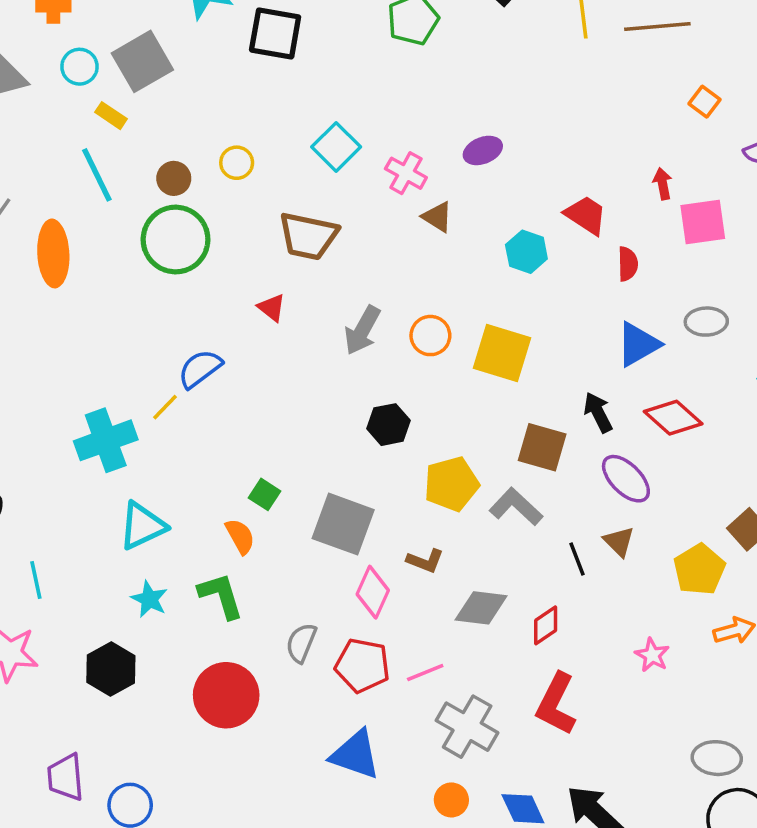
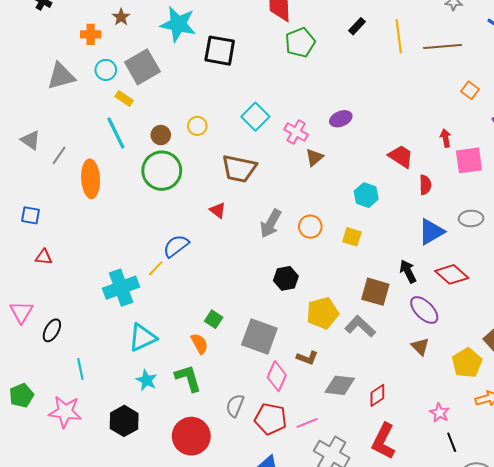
brown triangle: (437, 217) -> (314, 157), turned 48
cyan hexagon: (526, 252) -> (366, 195), moved
yellow square: (502, 353) -> (352, 237), size x0.6
black line: (577, 559) -> (452, 442), moved

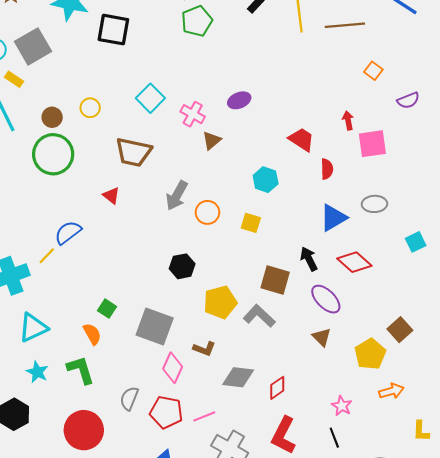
gray arrow: (271, 224) -> (177, 195), moved
black line: (452, 442) -> (334, 438), moved

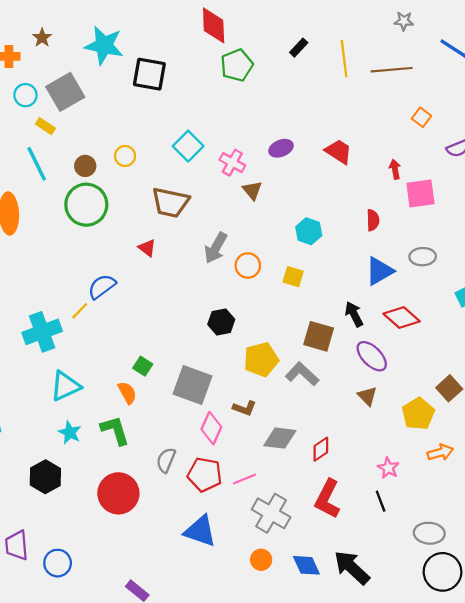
red trapezoid: (302, 139) -> (339, 152), moved
brown triangle: (212, 141) -> (252, 190), turned -30

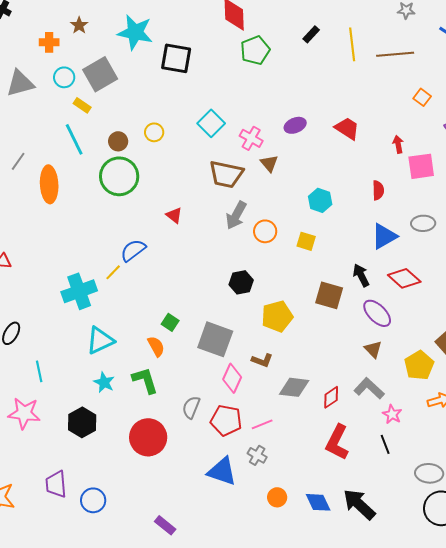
brown trapezoid: (170, 202) -> (226, 174), moved
gray L-shape: (302, 374) -> (369, 388), moved
gray cross: (271, 513) -> (257, 455), moved, size x0.6

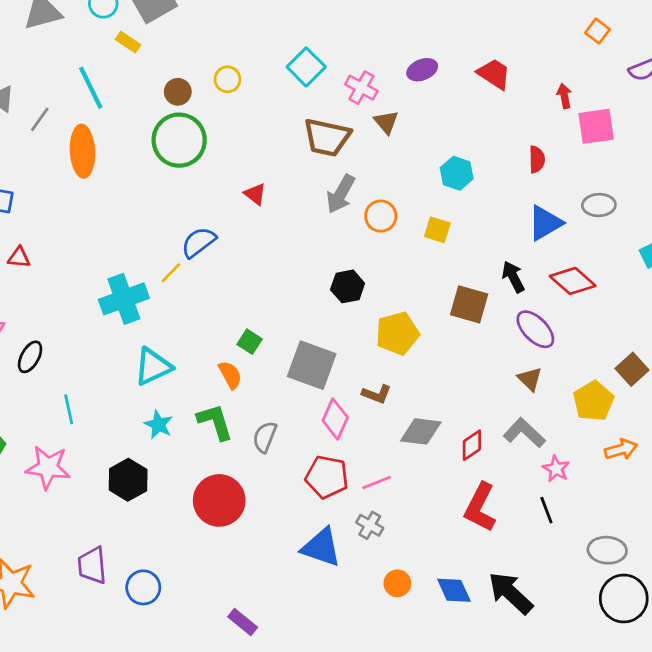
cyan line: (74, 139) -> (91, 88), moved
gray semicircle: (191, 407) -> (265, 437), moved

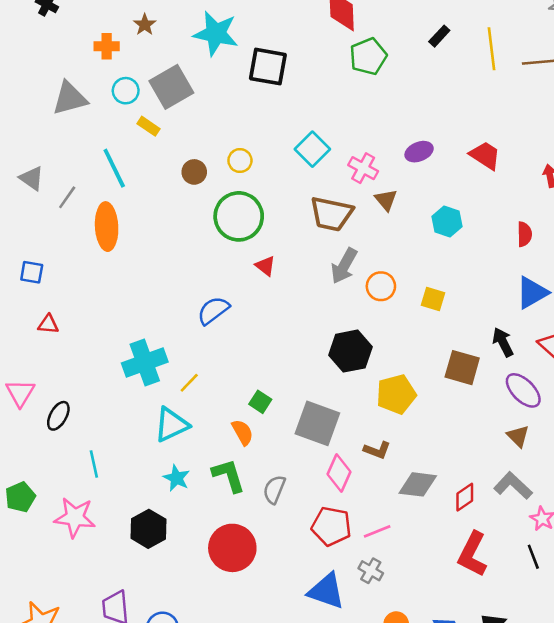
green circle: (179, 140) -> (239, 216), moved
cyan hexagon: (457, 173) -> (447, 221), moved
yellow line: (171, 273) -> (189, 383), moved
black hexagon: (348, 286) -> (350, 351), size x1.4

